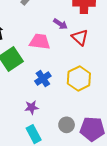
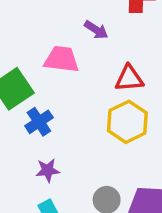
red triangle: (80, 37) -> (129, 78), moved, turned -48
blue cross: (43, 79) -> (39, 122), moved

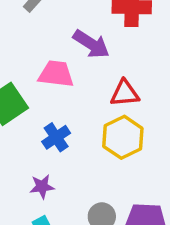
purple arrow: (96, 30) -> (91, 44), size x1.5
blue cross: (39, 122) -> (56, 137), moved

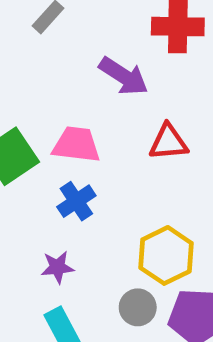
pink trapezoid: (56, 74) -> (76, 145), moved
yellow hexagon: (123, 137) -> (166, 255), moved

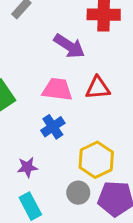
pink trapezoid: (76, 145) -> (57, 89), moved
blue cross: (76, 201) -> (53, 127), moved

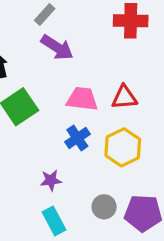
purple arrow: (69, 46) -> (57, 47), moved
yellow hexagon: (96, 160) -> (123, 147), moved

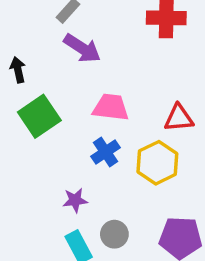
red triangle: (124, 97) -> (179, 118), moved
gray circle: (104, 207) -> (114, 234), moved

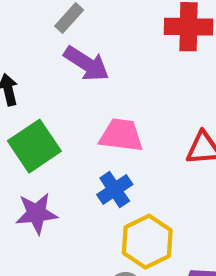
yellow hexagon: (157, 163) -> (147, 242), moved
purple star: (75, 200) -> (37, 213), moved, size x1.4

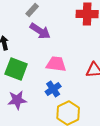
green square: (34, 146) -> (16, 69), turned -35

